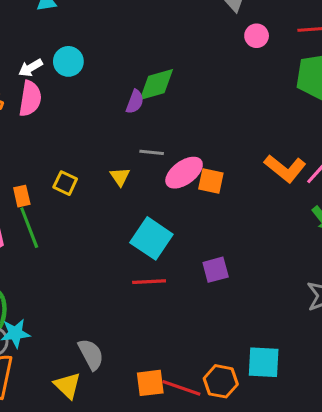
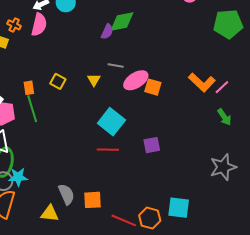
orange square: (150, 383) -> (92, 200), moved
yellow triangle: (68, 386) -> (50, 213), turned -42

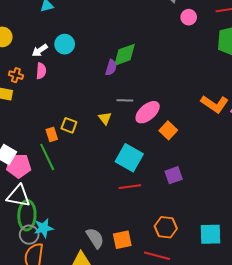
pink semicircle: (39, 25) -> (41, 71), size x0.7
orange square: (153, 87) -> (168, 130), moved, turned 36
orange rectangle: (29, 88) -> (52, 134), moved
orange hexagon: (150, 218) -> (166, 227), moved

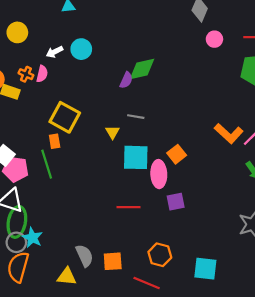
pink semicircle: (41, 71) -> (42, 74), moved
pink ellipse: (148, 112) -> (159, 174), moved, turned -60
yellow square: (69, 125) -> (65, 117), moved, size x1.8
cyan square: (129, 158) -> (136, 157), moved, turned -36
cyan star: (44, 228) -> (32, 238), turned 30

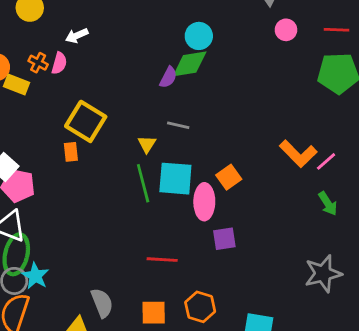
cyan circle: (81, 49) -> (199, 36), moved
green line: (47, 164) -> (143, 183), moved
red line: (128, 207) -> (162, 260), moved
orange square: (113, 261) -> (154, 313), moved

